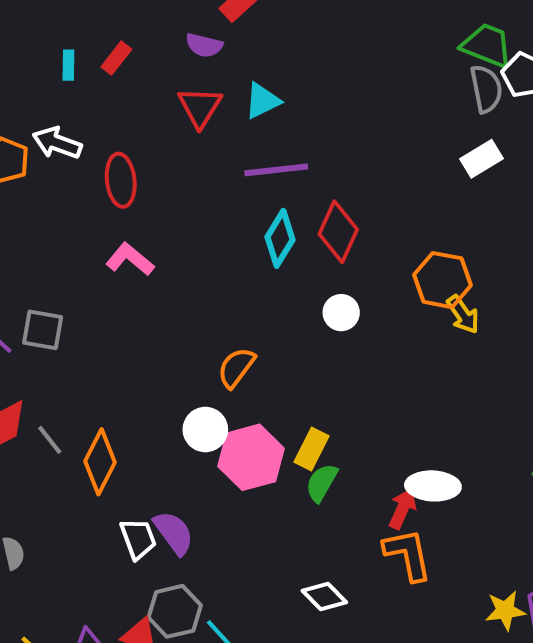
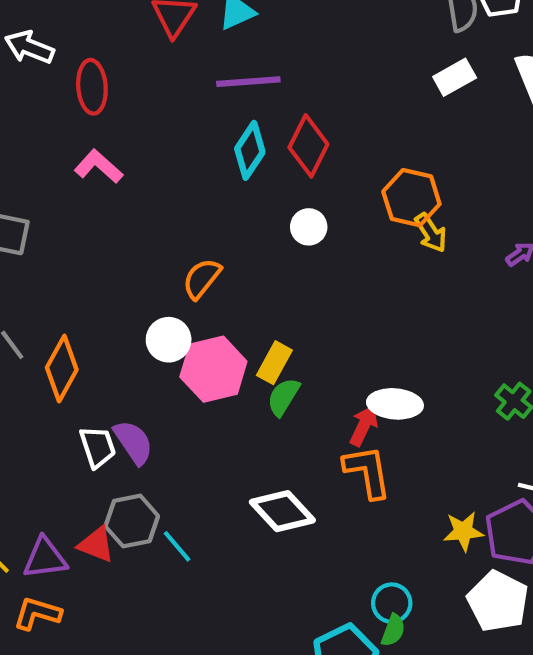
white diamond: (324, 596) -> (282, 511), size x1.4

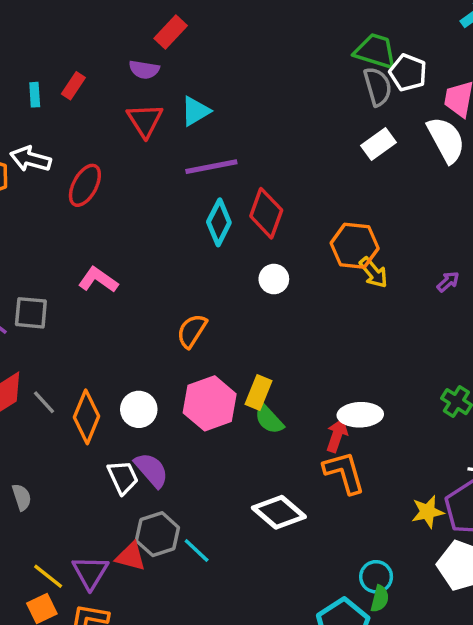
red ellipse: (92, 87) -> (85, 185), turned 39
pink L-shape: (99, 166) -> (98, 280), moved
white circle: (169, 340) -> (139, 409), moved
green semicircle: (283, 397) -> (269, 419), turned -68
purple triangle: (45, 558) -> (90, 572), turned -45

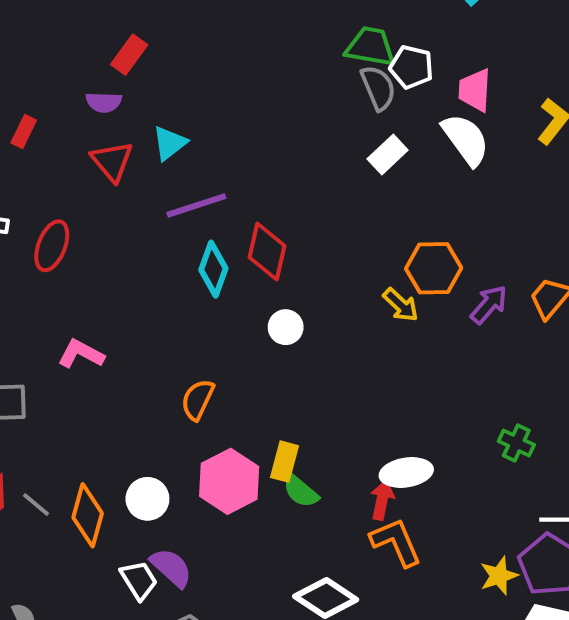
orange hexagon: (355, 246) -> (434, 268), moved
purple arrow: (448, 282) -> (489, 305), size x1.5

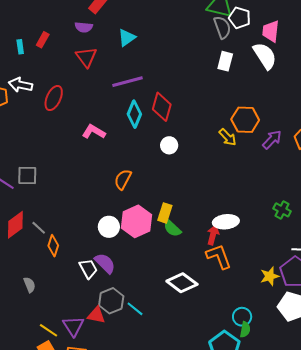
cyan triangle: (170, 143) -> (127, 38), moved
white rectangle: (388, 155) -> (225, 61), turned -36
pink L-shape: (81, 354) -> (94, 132), moved
white circle: (147, 499) -> (109, 227), moved
orange diamond: (88, 515) -> (53, 246), moved, size x0.7

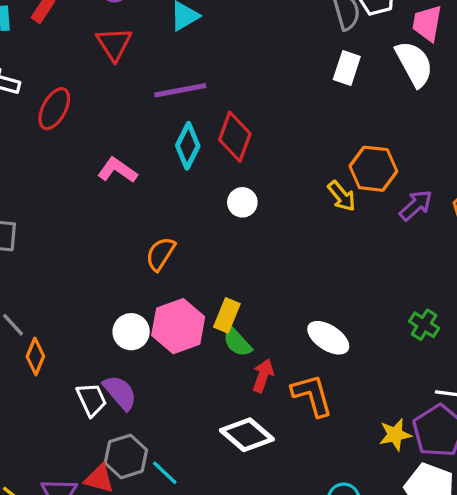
white ellipse: (226, 222) -> (328, 338), turned 35
red arrow: (213, 235) -> (263, 376), moved

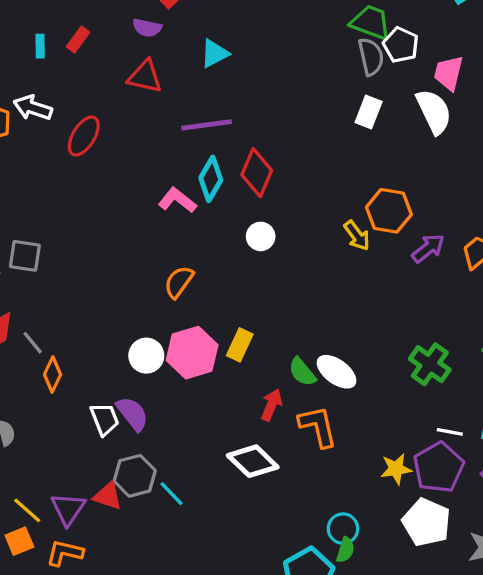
red triangle: (114, 44) -> (145, 77), turned -48
pink L-shape: (117, 170) -> (177, 200), moved
green cross: (424, 325) -> (430, 364), size x1.4
green semicircle: (237, 342) -> (302, 372), moved

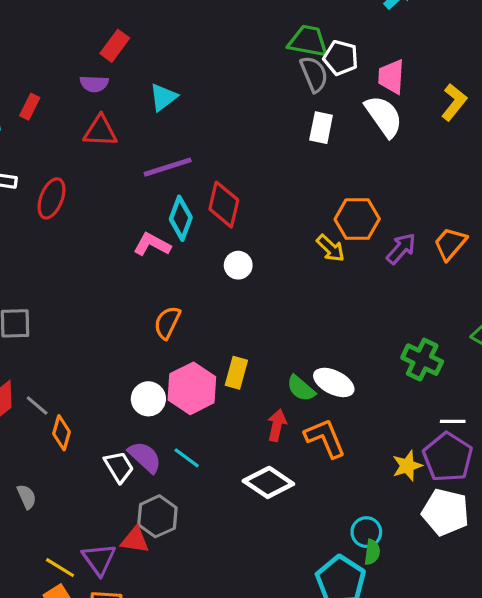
cyan line: (172, 494) -> (187, 458), moved

